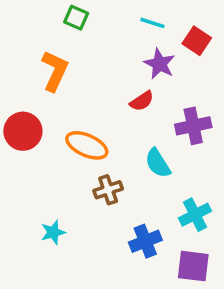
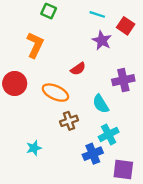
red semicircle: (142, 101) -> (78, 69), moved
cyan cross: (195, 215) -> (109, 134), moved

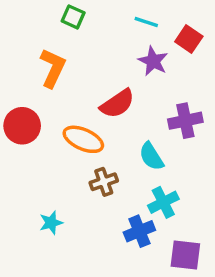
red semicircle: (78, 69) -> (117, 104), size x1.5

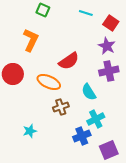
purple star: (153, 61) -> (107, 46), moved
purple square: (185, 255) -> (109, 150), turned -30

